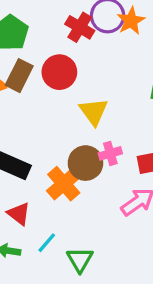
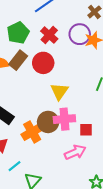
red cross: (80, 27) -> (49, 35), moved
pink cross: (110, 153) -> (64, 119), size x1.5

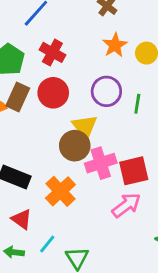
purple circle: (80, 34) -> (106, 91), moved
brown circle: (48, 122) -> (75, 146), moved
red square: (86, 130) -> (134, 171), size x1.5

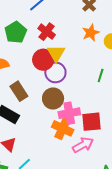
purple circle: (106, 91) -> (55, 72), moved
brown rectangle: (18, 97) -> (19, 91), moved, turned -66
yellow triangle: (85, 127) -> (56, 53), moved
orange cross: (60, 191) -> (63, 128), moved, turned -30

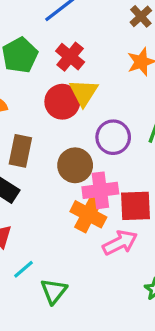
purple circle: (55, 72) -> (113, 137), moved
brown rectangle: (19, 91) -> (20, 151), turned 42

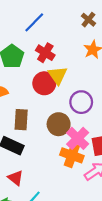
pink cross: (100, 190) -> (78, 138), turned -30

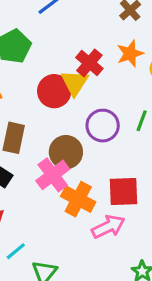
red cross: (45, 53) -> (89, 63), moved
pink cross: (78, 138) -> (53, 175), moved

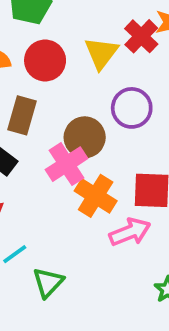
red cross: (89, 63) -> (141, 36), moved
red circle: (54, 91) -> (45, 60), moved

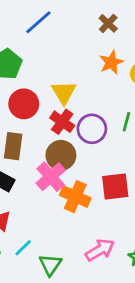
red cross: (141, 36) -> (62, 122), moved
pink arrow: (130, 232) -> (100, 250), moved

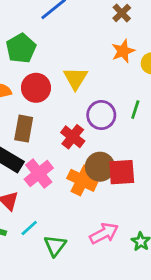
red cross: (62, 122) -> (73, 137), moved
brown circle: (61, 155) -> (100, 167), moved
pink cross: (51, 177) -> (39, 174), moved

